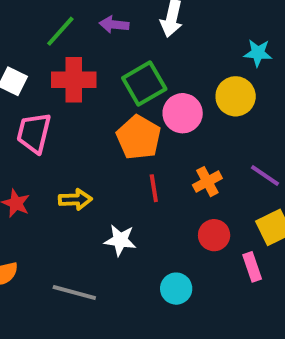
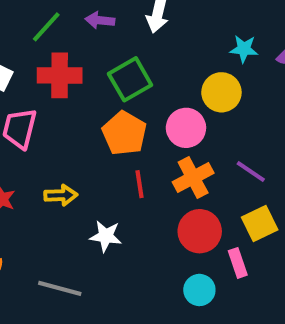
pink circle: (183, 113) -> (186, 128), moved
orange cross: (207, 182) -> (193, 178), size x1.4
red circle: (214, 235) -> (200, 231), size x1.4
cyan circle: (176, 289) -> (199, 290), moved

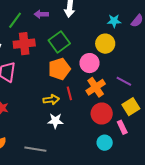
orange pentagon: (124, 133) -> (59, 69), turned 30
yellow arrow: (61, 195) -> (51, 100), moved

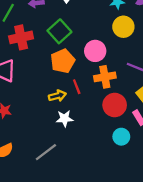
yellow circle: (105, 44) -> (123, 27), moved
orange cross: (96, 87) -> (105, 77), turned 30
gray line: (35, 149) -> (46, 152), turned -40

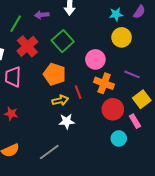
red cross: (21, 37) -> (27, 46), turned -30
orange pentagon: (63, 61) -> (55, 74), moved, turned -30
orange cross: (105, 77) -> (104, 83), turned 30

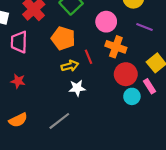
purple line: (132, 74) -> (145, 27), moved
cyan circle: (119, 138) -> (132, 96), moved

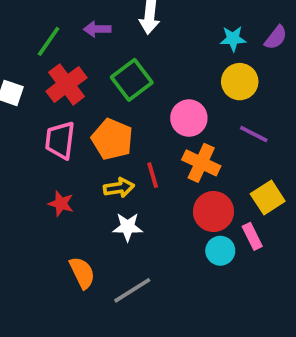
pink trapezoid: (19, 42) -> (60, 140), moved
red star: (18, 81) -> (61, 204), moved
orange semicircle: (18, 120) -> (82, 273), moved, turned -96
gray line: (59, 121) -> (132, 290), moved

